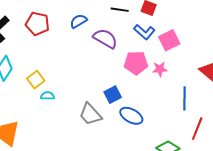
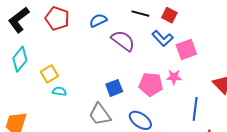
pink pentagon: (136, 63) -> (151, 84), moved
blue square: (113, 95) -> (114, 88), moved

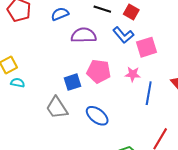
purple semicircle: (123, 41) -> (84, 35), turned -40
pink pentagon: (151, 84) -> (99, 71), moved
blue line: (195, 109) -> (149, 93), moved

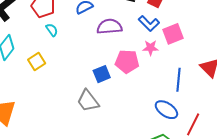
pink star: (133, 74) -> (151, 48), moved
cyan semicircle: (18, 83) -> (52, 30), moved, turned 48
blue ellipse: (97, 116) -> (166, 110), moved

